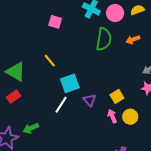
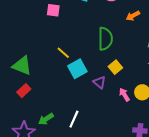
green semicircle: (104, 39) -> (105, 39), moved
yellow line: (50, 61) -> (63, 53), moved
yellow square: (117, 96) -> (115, 67), moved
white line: (61, 105) -> (74, 119), moved

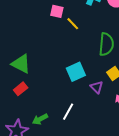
yellow line: (63, 53) -> (73, 24), moved
white line: (74, 119) -> (68, 112), moved

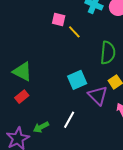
purple triangle: (97, 87) -> (98, 95), size x1.5

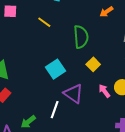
pink square: (59, 19) -> (10, 11), moved
purple triangle: (98, 95) -> (73, 94), moved

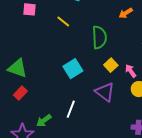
pink arrow: (104, 91) -> (131, 71), moved
purple triangle: (73, 94) -> (105, 92), moved

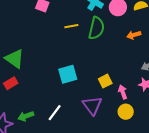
yellow line: (63, 21) -> (71, 26), turned -64
green semicircle: (99, 37) -> (96, 28), moved

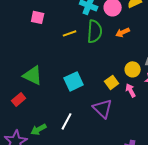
orange arrow: (134, 35) -> (123, 32), moved
green triangle: (15, 59) -> (33, 75), moved
yellow circle: (126, 112) -> (133, 69), moved

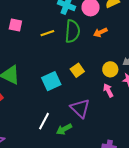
pink square: (38, 17) -> (15, 25), moved
yellow square: (112, 82) -> (77, 70), moved
green arrow: (39, 129) -> (64, 129), moved

